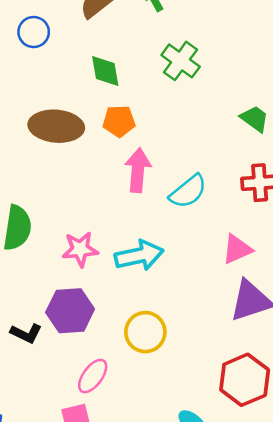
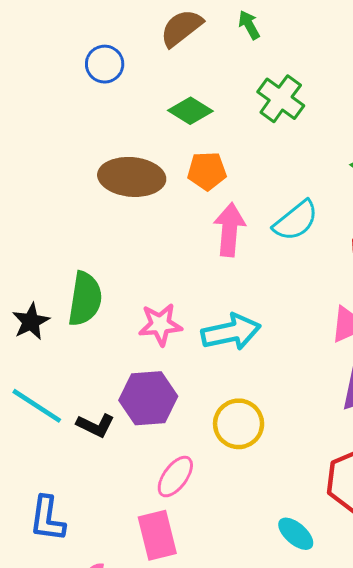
green diamond: (105, 71) -> (190, 111), turned -48
cyan semicircle: (188, 191) -> (296, 221), moved

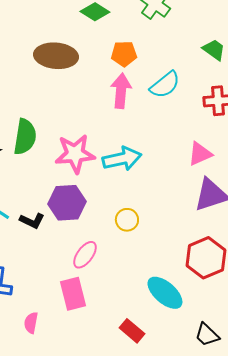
orange pentagon: (207, 171) -> (124, 54), moved
pink star: (160, 324) -> (75, 154), size x1.4
yellow circle: (239, 424) -> (127, 220), size x0.7
cyan ellipse: (296, 534) -> (165, 293), size x1.5

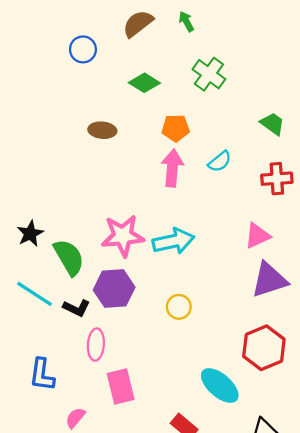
brown ellipse: (56, 56) -> (102, 130), size x0.6
cyan semicircle: (165, 85) -> (220, 161), size x0.7
green semicircle: (25, 137) -> (69, 257), moved, turned -39
pink ellipse: (85, 255) -> (96, 345), moved, turned -32
pink semicircle: (31, 323) -> (75, 418), turned 30

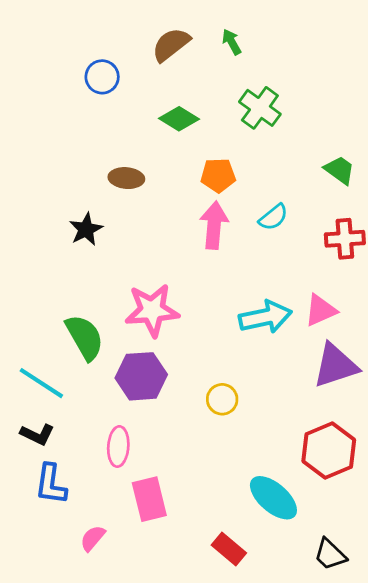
black star: (30, 234) -> (86, 229), moved
cyan arrow: (173, 241) -> (265, 317), moved
black L-shape: (76, 308) -> (37, 434), moved

